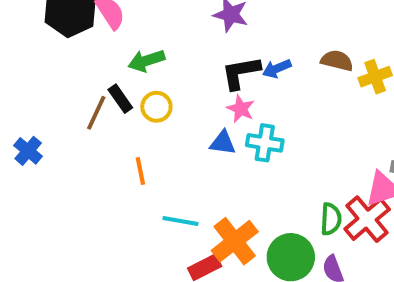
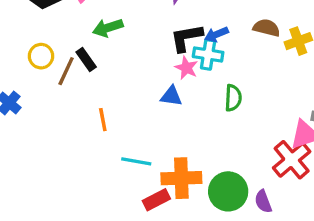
yellow circle: (156, 107) -> (41, 56), moved
cyan cross: (265, 143) -> (208, 54), moved
green semicircle: (331, 219) -> (233, 98), moved
orange cross: (235, 241) -> (181, 178), turned 36

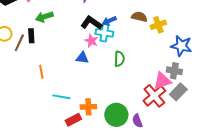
black L-shape: (186, 38) -> (91, 23), turned 45
black rectangle: (86, 59) -> (31, 36), turned 32
orange cross: (181, 178) -> (88, 107), size x0.7

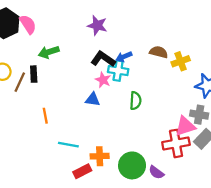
red cross: (154, 96) -> (176, 143), turned 30
purple semicircle: (137, 121) -> (156, 172), turned -32

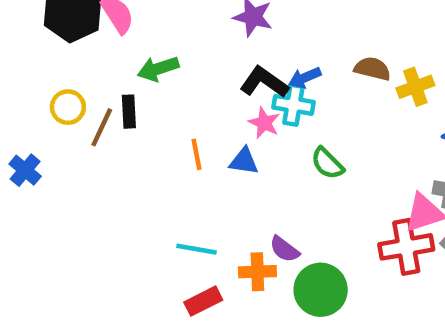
green semicircle: (135, 101) -> (327, 163), turned 132
orange line: (45, 116) -> (197, 154), moved
red rectangle: (82, 171) -> (203, 301), moved
purple semicircle: (156, 172) -> (284, 249), moved

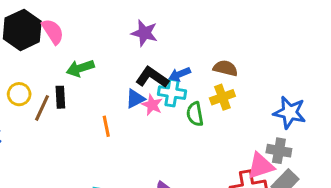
yellow cross: (415, 87) -> (222, 97), moved
blue triangle: (244, 161) -> (135, 99), moved, turned -35
green semicircle: (327, 163) -> (195, 114), moved, turned 35

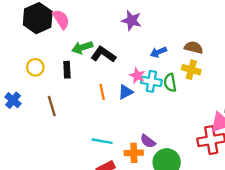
black L-shape: (152, 77) -> (103, 54), moved
cyan cross: (172, 93) -> (151, 81), moved
yellow cross: (222, 97) -> (191, 70), turned 36
blue triangle: (135, 99) -> (126, 92), moved
brown line: (42, 108) -> (52, 106), moved, turned -42

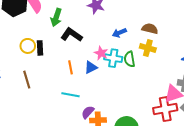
green arrow: (82, 47) -> (56, 17), moved, turned -54
yellow circle: (35, 67) -> (28, 46), moved
cyan line: (102, 141) -> (70, 95), moved
purple semicircle: (148, 141) -> (88, 112), moved, turned 96

